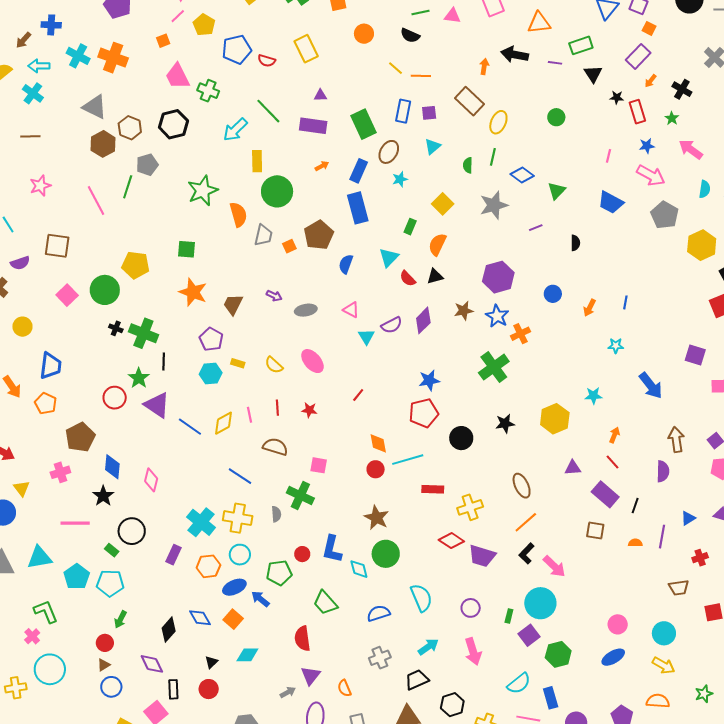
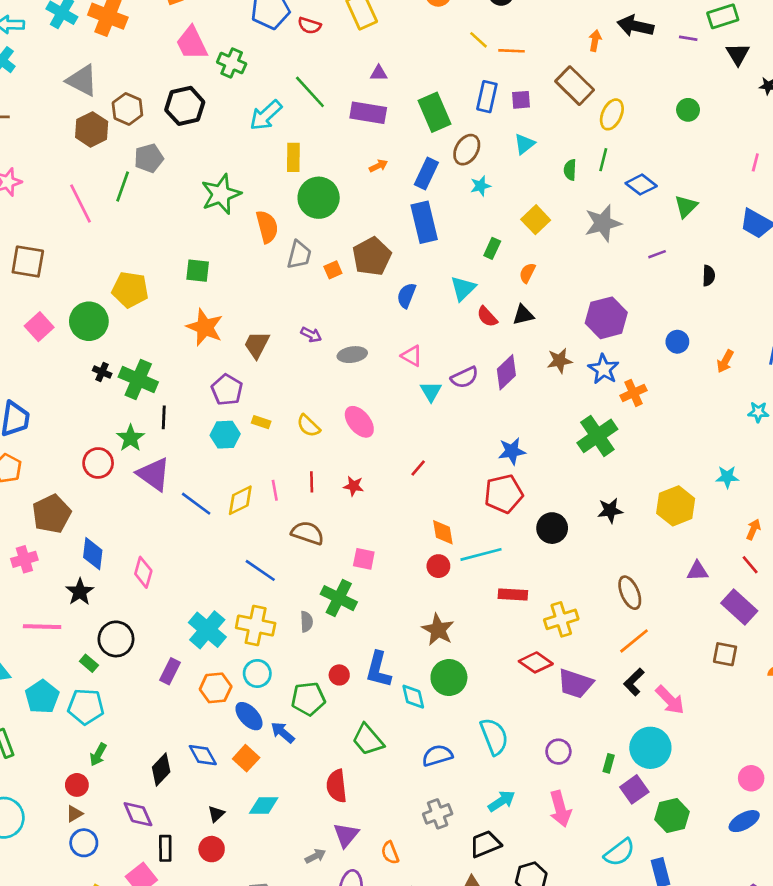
orange semicircle: (437, 244) -> (527, 273), size x0.7
blue ellipse: (234, 587) -> (249, 716), turned 70

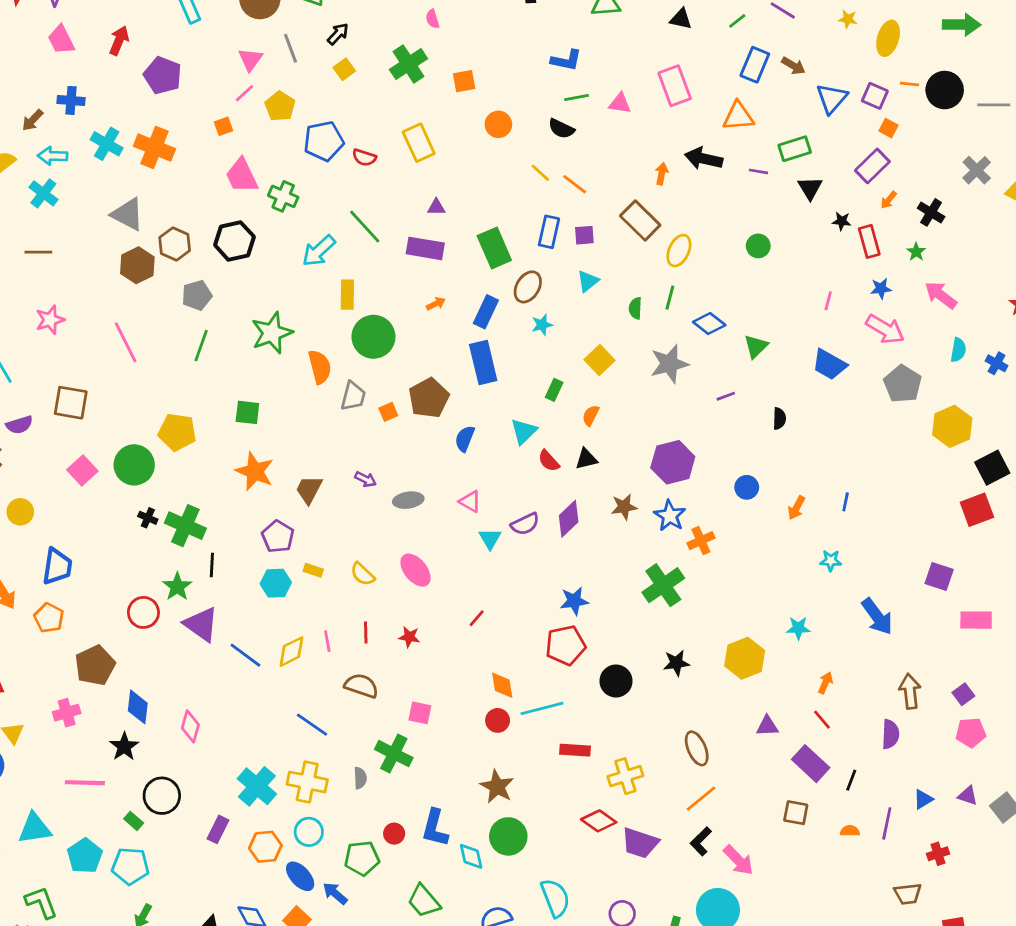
orange line: (512, 51) -> (575, 184), turned 35
green line: (123, 186) -> (201, 346), moved

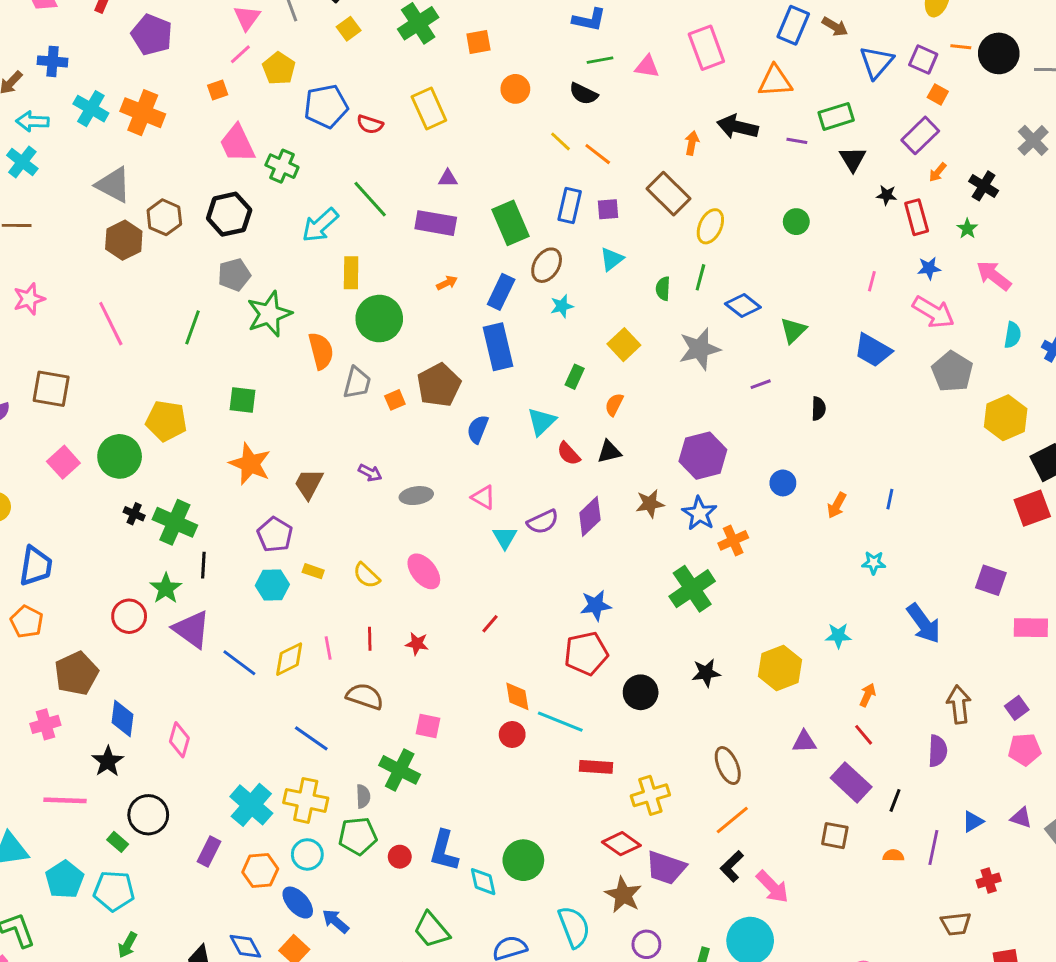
gray pentagon: (197, 295) -> (234, 275), moved
cyan line: (542, 708) -> (560, 722), turned 36
brown star: (497, 787) -> (623, 895), moved
green pentagon: (362, 858) -> (358, 836), moved

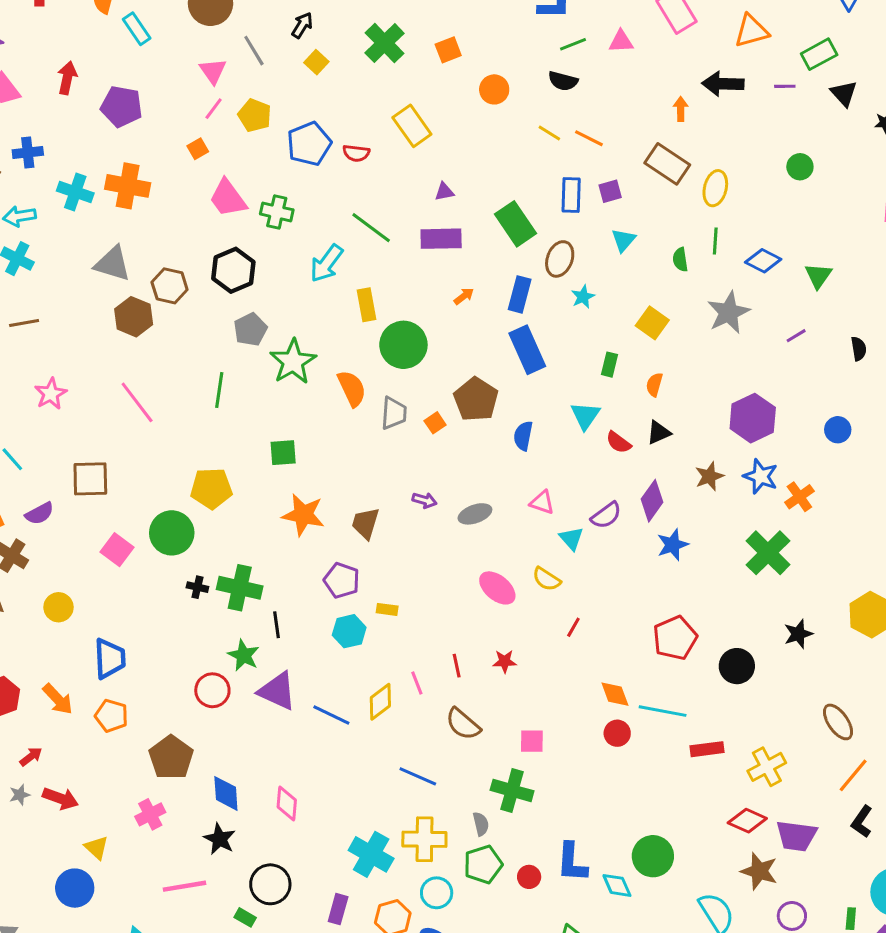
yellow semicircle: (366, 575) -> (547, 579), moved
blue star: (596, 605) -> (673, 545), moved
brown semicircle: (365, 696) -> (463, 724), turned -147

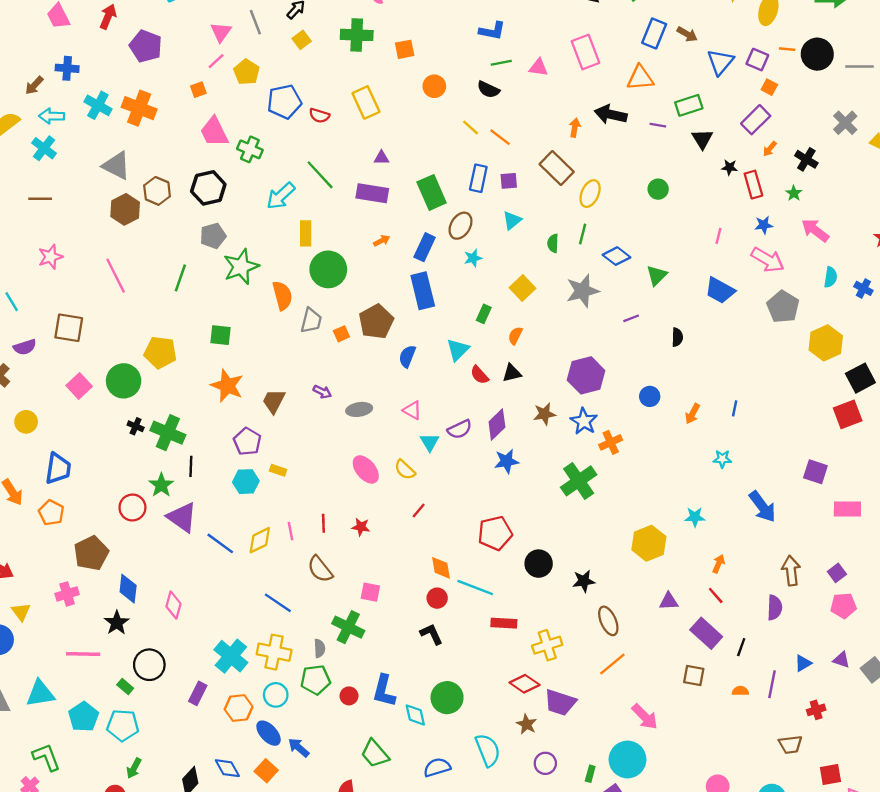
green cross: (385, 43) -> (357, 35), turned 36
black star: (798, 634) -> (584, 581), moved
black L-shape: (862, 822) -> (431, 634), moved, turned 110
brown star: (759, 871) -> (527, 724), size x0.7

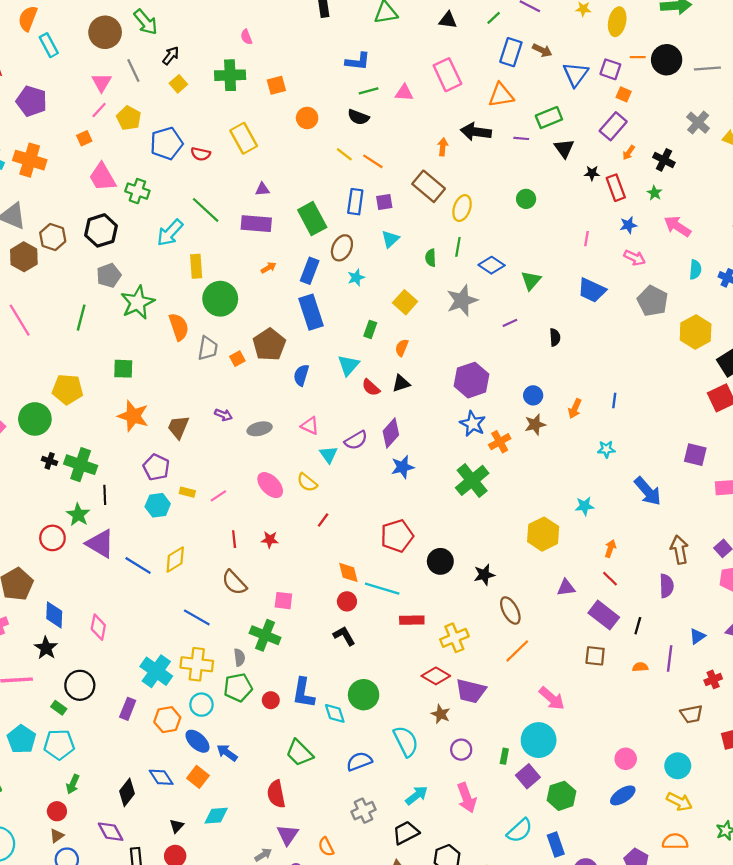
pink arrow: (768, 260) -> (635, 258), size x0.7
brown star: (544, 414) -> (535, 424), moved
pink line: (290, 531) -> (218, 496), moved, turned 72

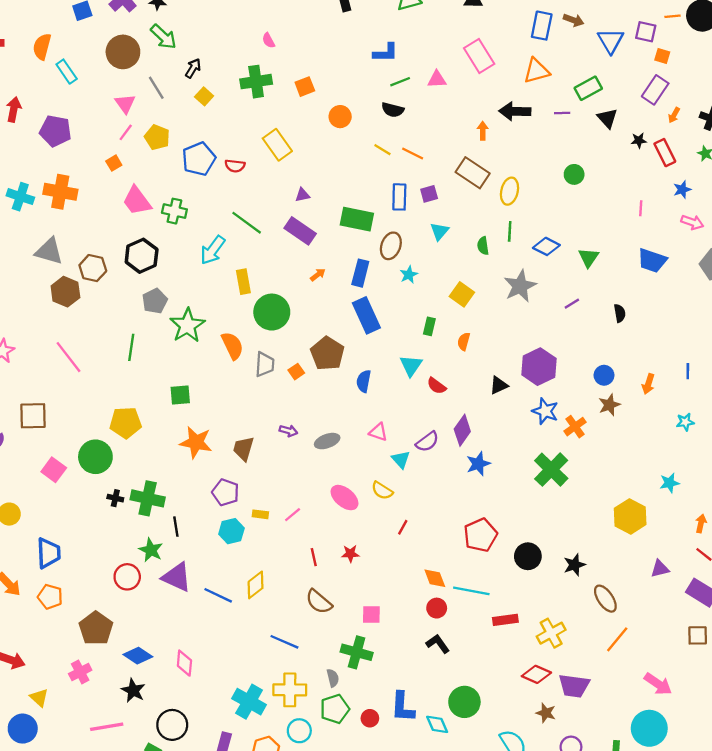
green rectangle: (312, 219) -> (357, 219), turned -44
purple rectangle: (256, 224) -> (300, 231), turned 36
black triangle: (401, 383) -> (499, 385), moved
blue diamond: (54, 615) -> (138, 656), turned -52

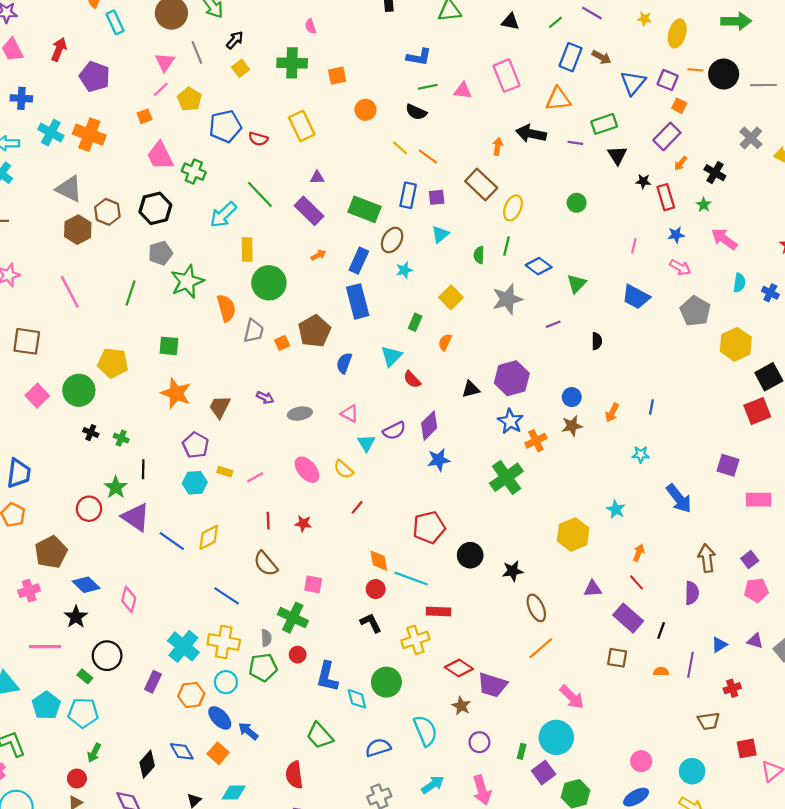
cyan star: (670, 483) -> (616, 509), turned 30
green cross: (148, 498) -> (121, 438), size x0.5
yellow cross: (551, 633) -> (415, 640), moved
red circle: (370, 718) -> (298, 655), moved

